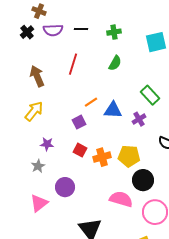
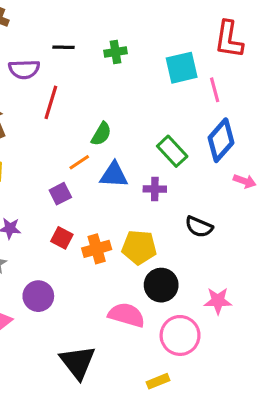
purple semicircle: (53, 30) -> (24, 69), moved
green semicircle: (115, 63) -> (101, 134), moved
purple cross: (139, 119) -> (155, 189), turned 32

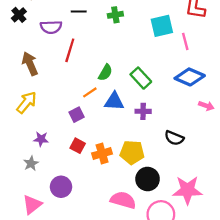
blue diamond: (221, 140) -> (190, 77), turned 72
green rectangle: (172, 151) -> (141, 78), moved
pink star: (218, 301) -> (187, 190), size x1.5

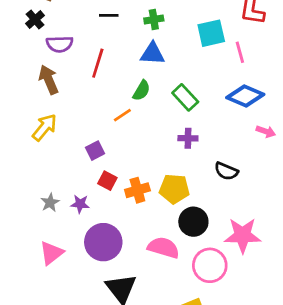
purple semicircle: (51, 27) -> (60, 44), moved
blue triangle: (114, 101) -> (152, 54), moved
purple square: (77, 115) -> (95, 151), moved
purple star: (41, 139) -> (80, 204), moved
purple circle: (61, 187) -> (103, 242), moved, size x1.4

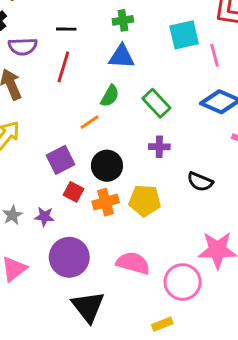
black line: (109, 15) -> (66, 29), moved
purple square: (95, 151) -> (60, 160), size x1.4
black circle: (193, 222) -> (107, 166), moved

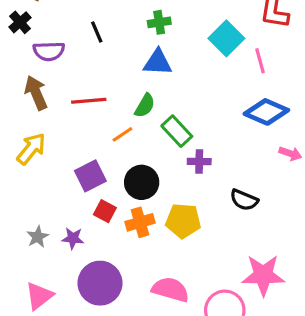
black line: (66, 29) -> (97, 32), turned 66
cyan square: (184, 35) -> (226, 38), turned -32
red line: (63, 67) -> (89, 101), moved, turned 68
green rectangle: (156, 103) -> (177, 131), moved

